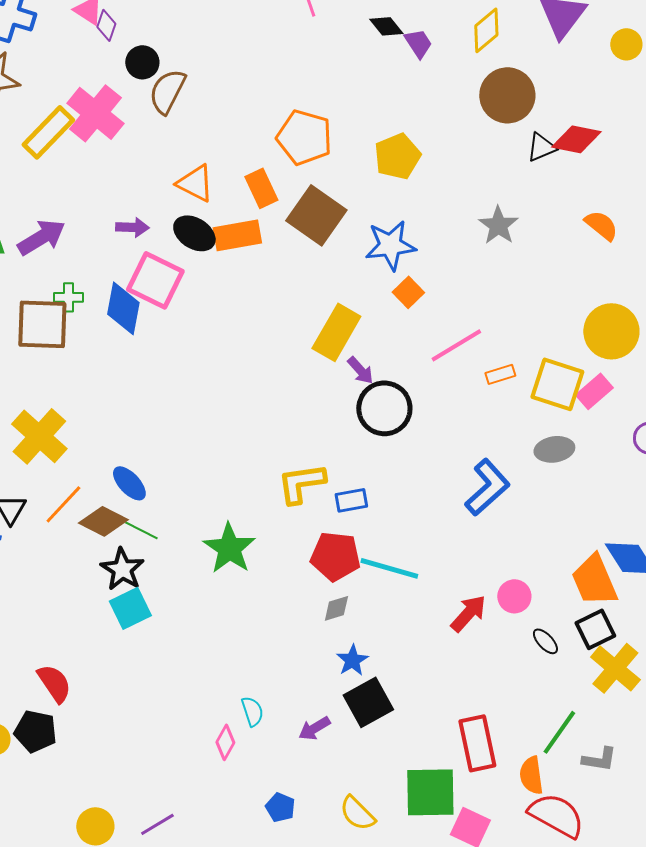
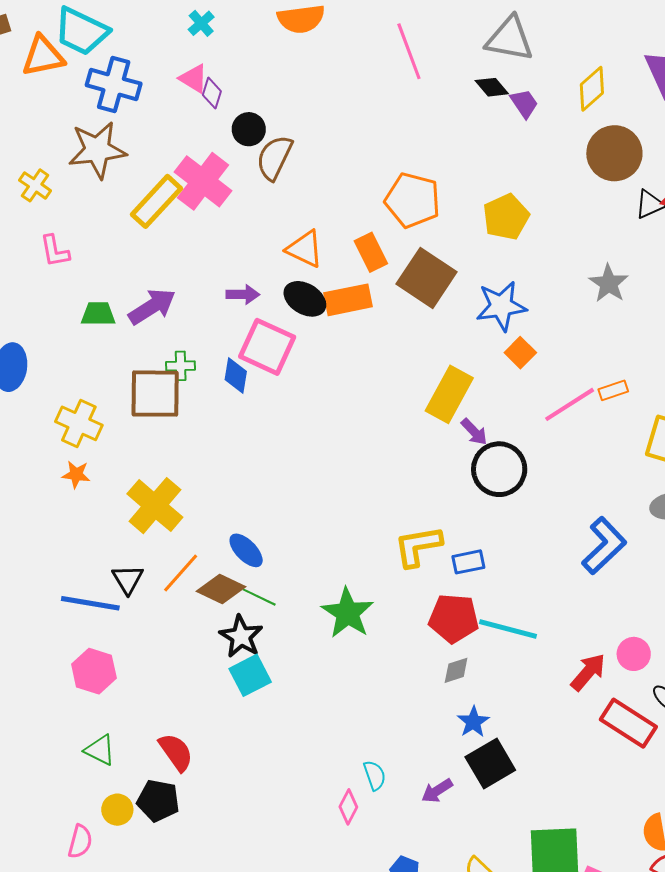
blue diamond: (123, 308) -> (236, 376), size x0.7
orange rectangle: (500, 374) -> (613, 390), moved
red rectangle: (477, 743) -> (628, 723), moved, turned -44

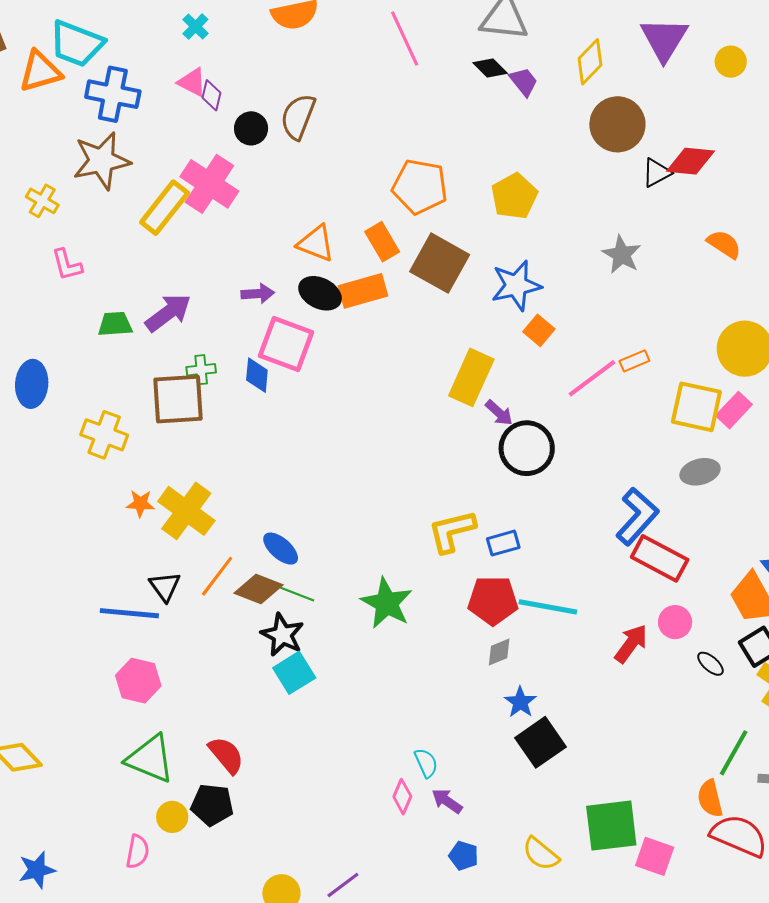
brown semicircle: (274, 158) -> (298, 117), moved
orange star: (76, 475) -> (140, 504), moved
red rectangle: (628, 723) -> (660, 558), moved
green triangle: (100, 750) -> (150, 759), size x1.6
purple arrow: (437, 791) -> (447, 801), moved, turned 72

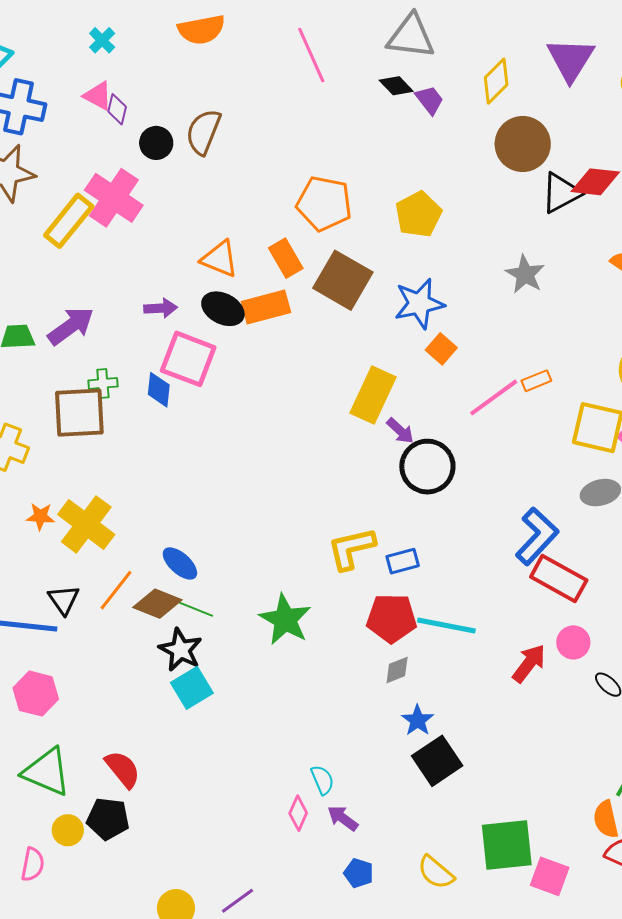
black triangle: (657, 173) -> (561, 193), size x1.4

